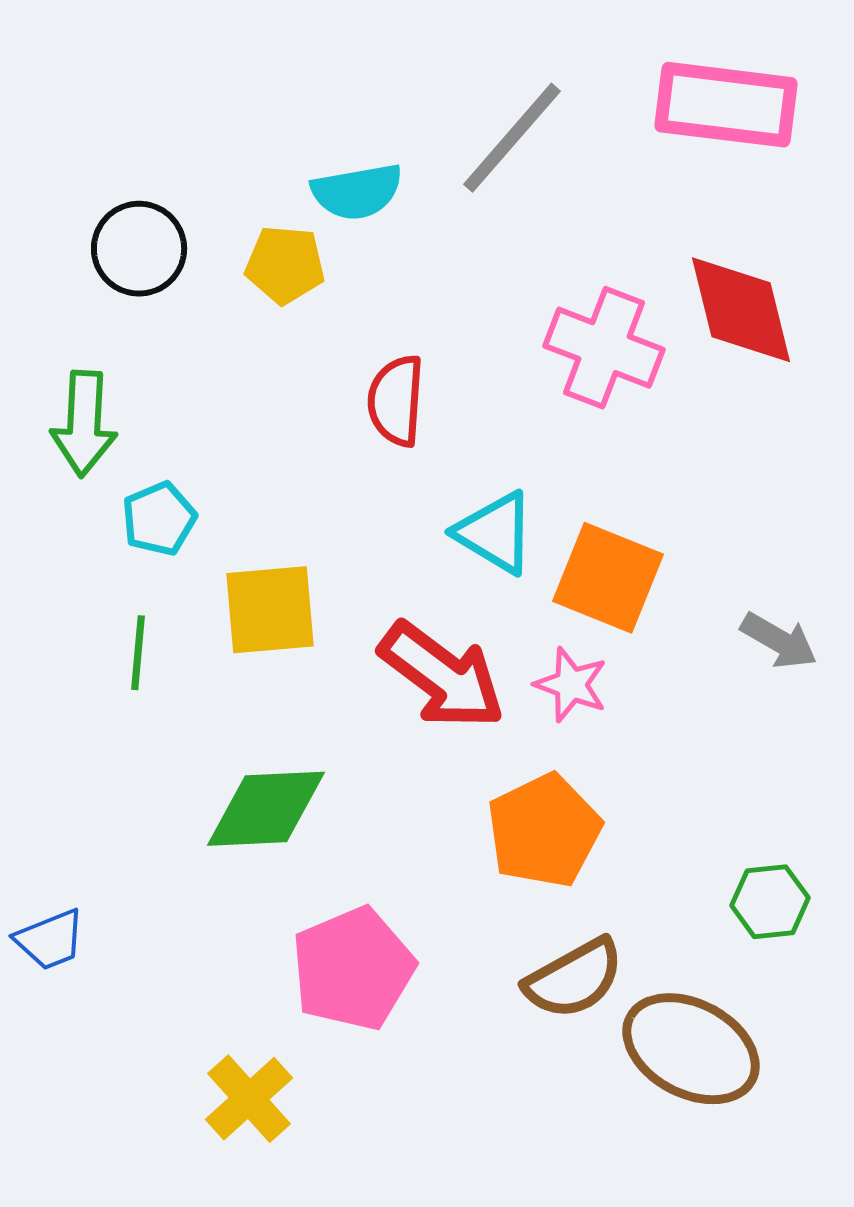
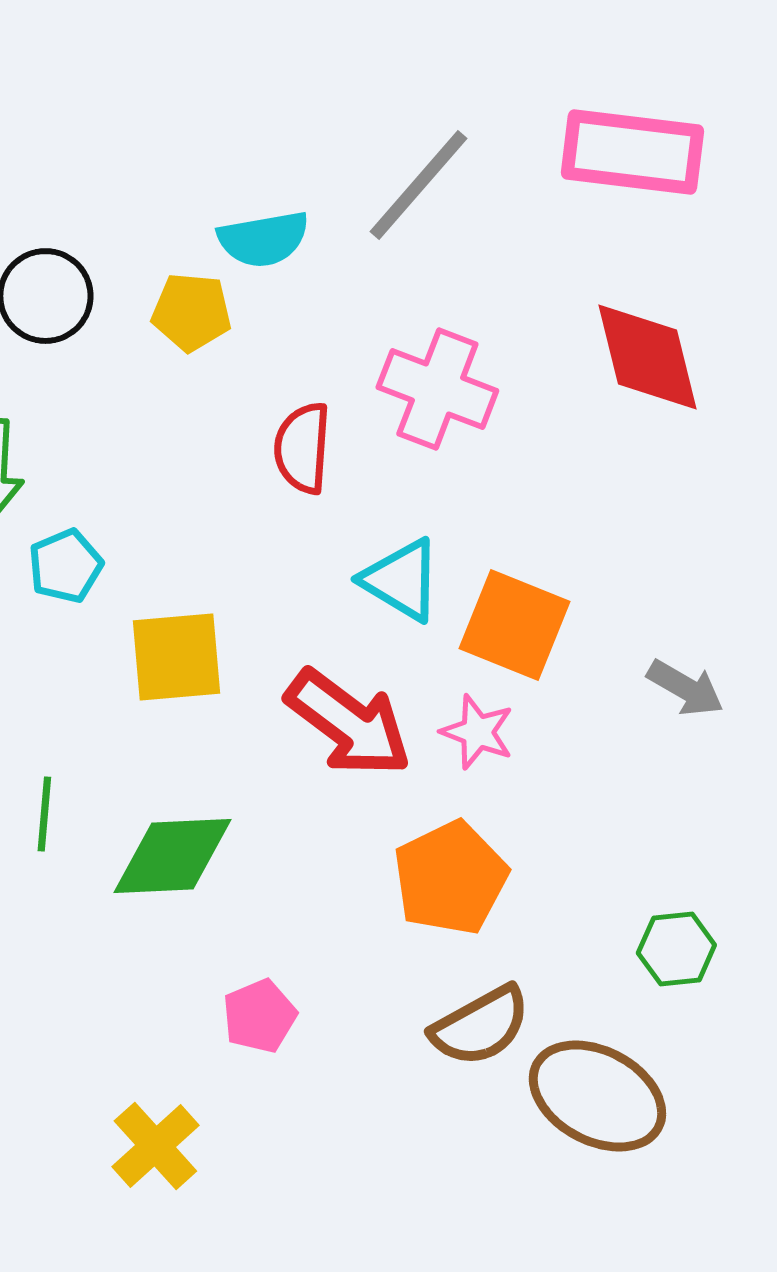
pink cross: (604, 348) -> (437, 389), moved
green line: (138, 653) -> (44, 814), moved
pink pentagon: (353, 969) -> (259, 1016), size x0.6

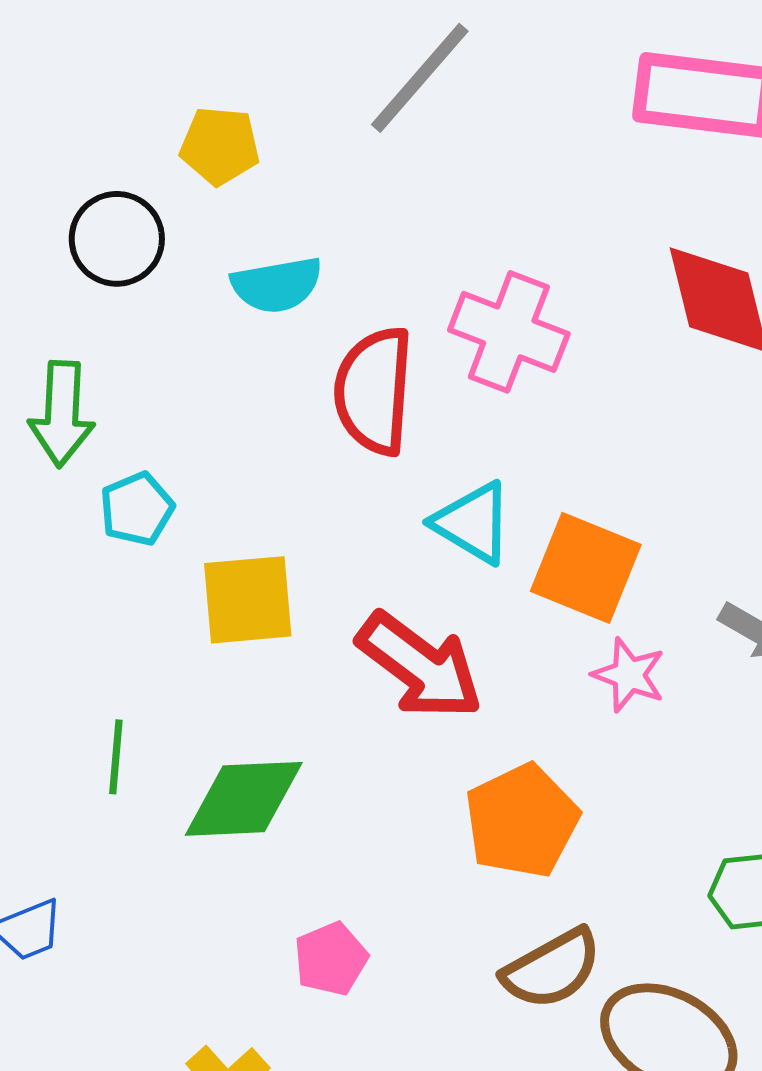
gray line: (418, 185) -> (420, 78), moved
cyan semicircle: (263, 239) -> (277, 285), moved
yellow pentagon: (191, 312) -> (220, 146), moved
red semicircle: (302, 448) -> (374, 391), size x1.4
pink star: (477, 732) -> (629, 675), moved

